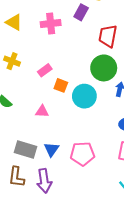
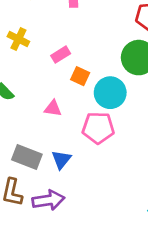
pink pentagon: (82, 154) -> (98, 128), moved
purple arrow: (44, 181) -> (48, 200), turned -95

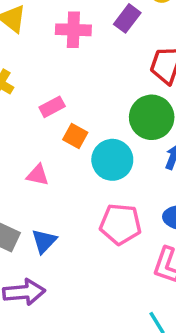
pink pentagon: (98, 128) -> (120, 224), moved

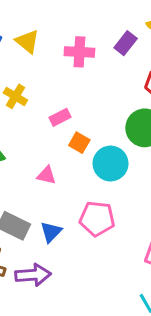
pink pentagon: (120, 224) -> (97, 219), moved

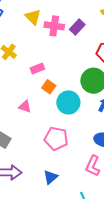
yellow triangle: (27, 41) -> (33, 17), moved
purple rectangle: (126, 43) -> (77, 27), moved
blue triangle: (51, 232) -> (51, 177), moved

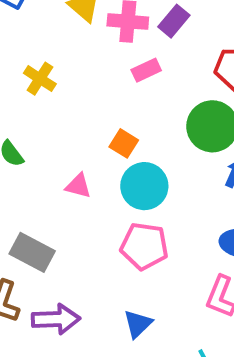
pink rectangle: (37, 69) -> (146, 70), moved
cyan circle: (68, 102) -> (144, 186), moved

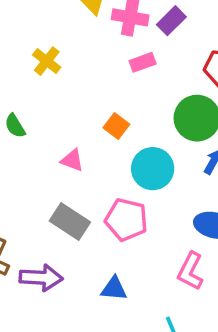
cyan circle: (144, 186) -> (153, 169), moved
gray rectangle: (32, 252) -> (70, 222), moved
blue triangle: (138, 324) -> (114, 289), turned 44

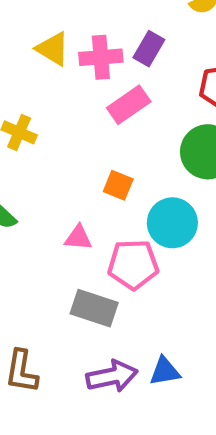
pink rectangle: (143, 62) -> (129, 105), size x1.4
pink pentagon: (126, 220) -> (133, 264), moved
purple arrow: (41, 278) -> (112, 376), moved

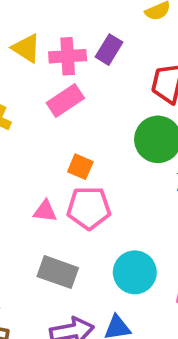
pink rectangle: (129, 105) -> (65, 101), moved
cyan circle: (172, 223) -> (135, 272), moved
pink pentagon: (133, 264) -> (89, 208), moved

